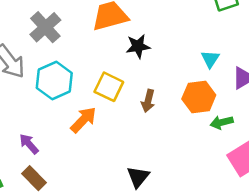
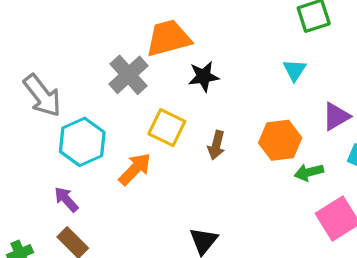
gray cross: (45, 27) -> (129, 75), moved
cyan triangle: (210, 59) -> (295, 70), moved
cyan hexagon: (54, 81) -> (82, 142), moved

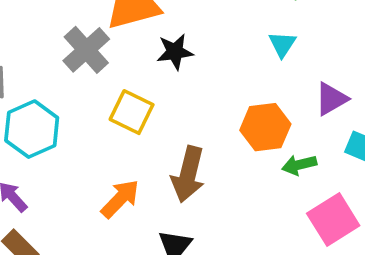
brown arrow: (216, 145) -> (188, 174), moved, size x1.6
orange arrow: (135, 169) -> (120, 199), moved

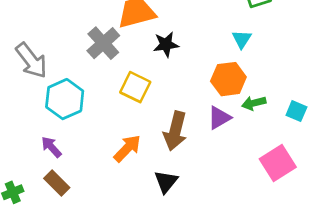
purple triangle: (331, 99) -> (219, 118), moved
orange hexagon: (265, 127) -> (228, 79), moved
green arrow: (299, 165) -> (254, 103), moved

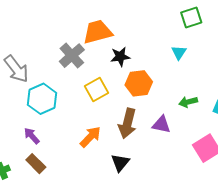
orange hexagon: (228, 79) -> (139, 83), moved
yellow square: (135, 87) -> (97, 90), turned 35
purple triangle: (219, 118) -> (161, 125), moved, turned 42

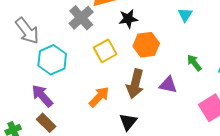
green arrow: (188, 102) -> (194, 63), turned 66
purple arrow: (32, 136) -> (42, 96), size x1.4

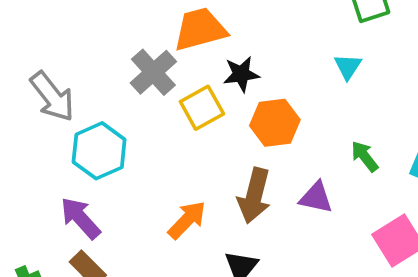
yellow square: (105, 51) -> (202, 108), moved

